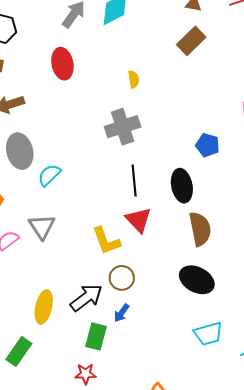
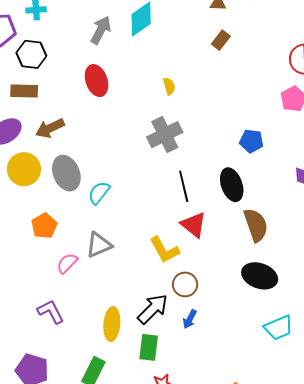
brown rectangle: (191, 41) -> (221, 40), size x0.7
gray triangle: (42, 227) -> (99, 245), turned 48
green rectangle: (96, 336) -> (149, 347), moved

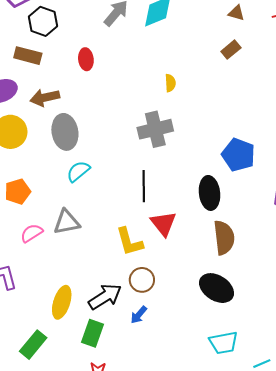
red ellipse: (97, 81) -> (86, 59), moved, size x0.7
blue pentagon: (251, 141) -> (238, 155), size x1.4
gray ellipse: (66, 173) -> (65, 132), moved
black line: (184, 186) -> (144, 186), moved

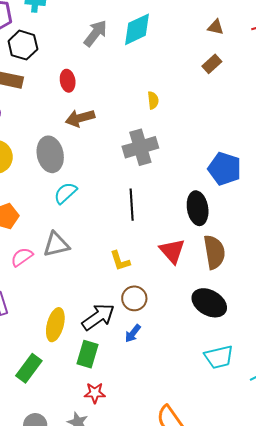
brown arrow: (45, 98) -> (80, 118), moved
red triangle: (163, 223) -> (172, 251), moved
yellow L-shape: (129, 242) -> (120, 261), size x0.7

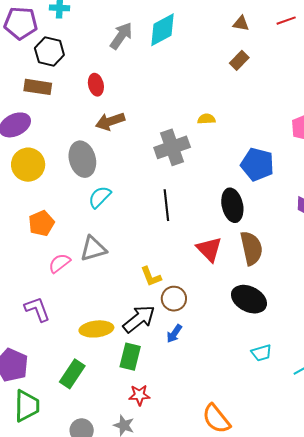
yellow semicircle: (153, 100) -> (206, 119), moved, turned -84
yellow L-shape: (120, 261) -> (151, 276), moved
yellow ellipse: (55, 325) -> (96, 329), turned 72
cyan trapezoid: (219, 357) -> (261, 353), size x0.7

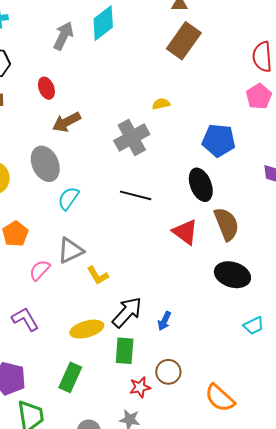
brown rectangle: (239, 60) -> (184, 41), size x1.8
black line: (166, 205) -> (136, 195), turned -60
yellow L-shape: (151, 276) -> (98, 275), moved
brown circle: (174, 299) -> (168, 372), moved

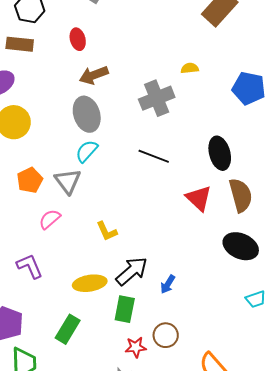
blue pentagon: (219, 140) -> (249, 88), moved
gray ellipse: (45, 164) -> (87, 114), moved
gray triangle: (71, 250) -> (68, 181), moved, turned -48

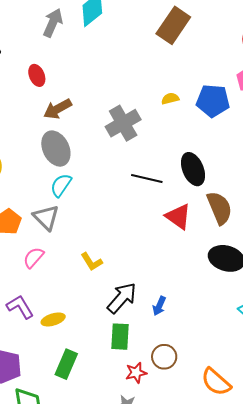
yellow semicircle: (190, 68) -> (170, 99), moved
black line: (154, 156) -> (147, 178), moved
yellow ellipse: (90, 283) -> (53, 319), moved, size x0.7

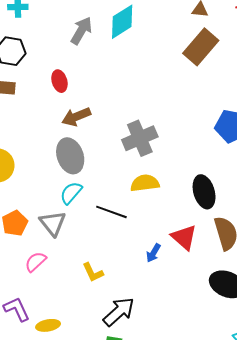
yellow semicircle: (170, 99) -> (145, 183), moved, size x1.6
black line: (147, 178) -> (111, 212), moved
blue arrow: (159, 306) -> (153, 253), moved

